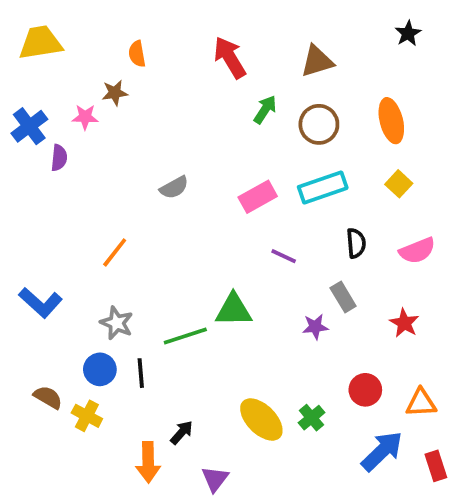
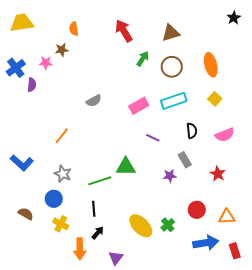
black star: (408, 33) -> (234, 18), moved
black line: (141, 373) -> (94, 209), moved
yellow cross: (87, 416) -> (61, 224), moved
blue arrow: (382, 451) -> (206, 243), turned 35

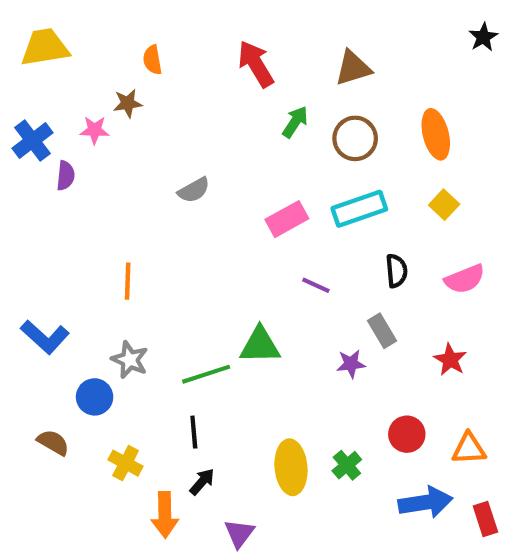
gray semicircle: (94, 101) -> (194, 190), moved
orange line: (62, 136) -> (128, 281), turned -36
blue circle: (54, 199) -> (95, 397), moved
yellow ellipse: (141, 226) -> (291, 467), turned 40

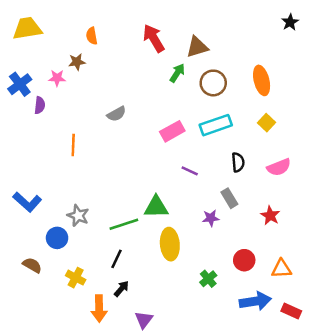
brown triangle: (353, 68) -> (197, 47), moved
orange line: (128, 281) -> (73, 145), moved
black line: (194, 432) -> (117, 259), turned 30
yellow ellipse: (291, 467) -> (170, 244), moved
red rectangle: (485, 519) -> (291, 311), turned -48

